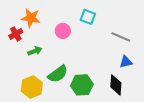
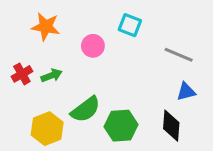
red cross: (16, 34) -> (22, 74), moved

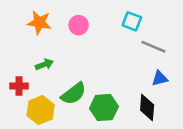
cyan square: (130, 25) -> (132, 21), moved
pink circle: (93, 46) -> (79, 25), moved
red cross: (22, 74) -> (19, 86), moved, turned 30

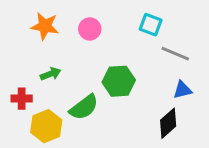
green hexagon: (104, 108) -> (119, 81), moved
black diamond: (147, 108) -> (168, 123), turned 44

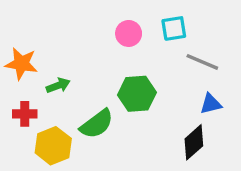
cyan square: (151, 25) -> (174, 28), turned -30
orange star: (45, 26) -> (21, 64), moved
pink circle: (90, 29) -> (129, 33), moved

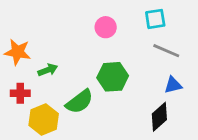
cyan square: (174, 28) -> (155, 19), moved

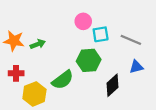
cyan square: (155, 19) -> (101, 34), moved
green arrow: (48, 70) -> (38, 44), moved
black diamond: (159, 117) -> (112, 85), moved

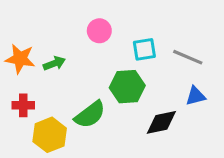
pink circle: (83, 21) -> (99, 31), moved
black diamond: (112, 85) -> (161, 122), turned 30

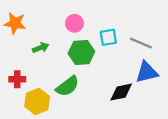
orange star: (20, 59) -> (15, 23), moved
green hexagon: (127, 87) -> (81, 52), moved
blue triangle: (196, 96) -> (147, 72), size x1.5

